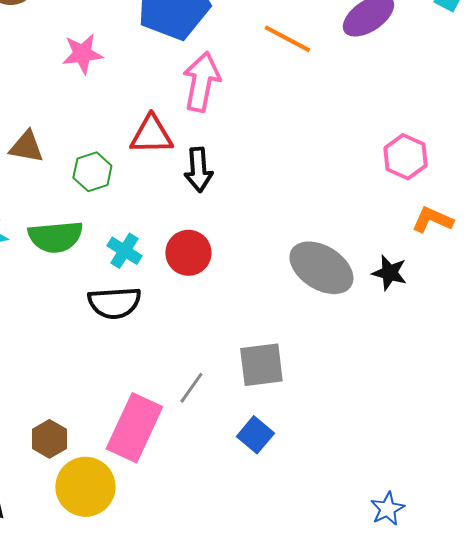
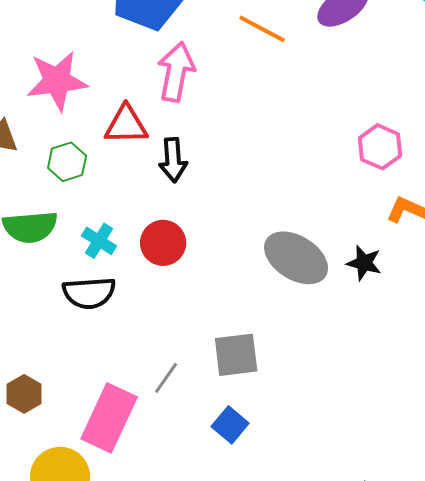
pink star: (82, 54) -> (57, 81), moved, size x1.5
brown hexagon: (49, 439) -> (24, 394), moved

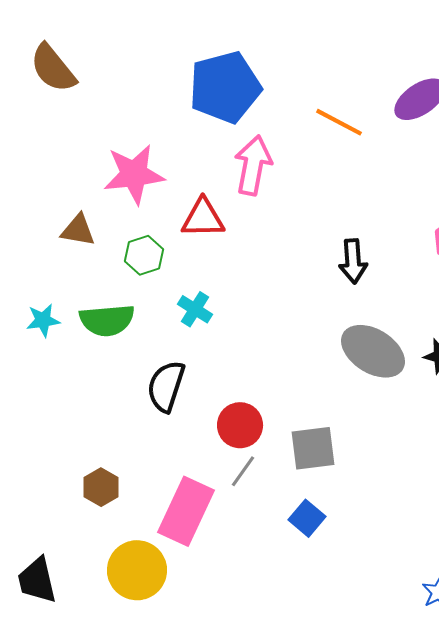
black arrow: (173, 160) -> (353, 261), moved
cyan cross: (99, 241) -> (195, 309), moved
red circle: (163, 243) -> (240, 425), moved
black semicircle: (89, 293) -> (166, 386), turned 112

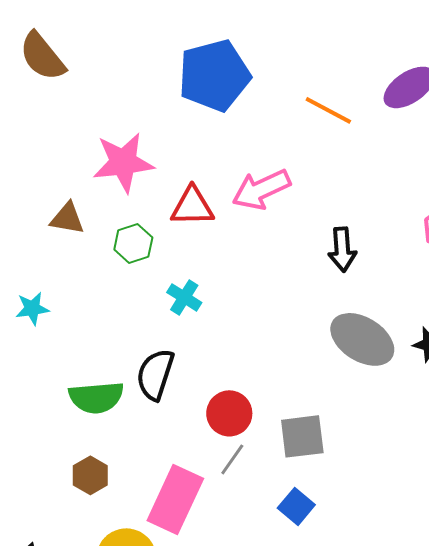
pink arrow: (253, 165) -> (261, 189), moved, turned -126
green semicircle: (107, 320) -> (96, 397), moved

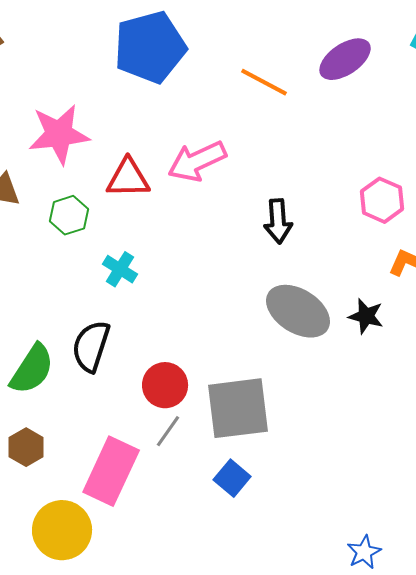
green semicircle: (96, 397) -> (32, 369), turned -52
gray square: (302, 436) -> (238, 408), size x1.4

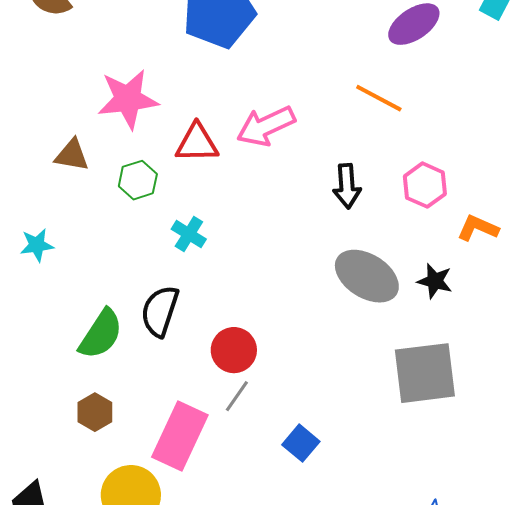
orange line: (264, 82) -> (379, 98), moved
pink hexagon: (382, 200) -> (425, 185), moved
gray square: (238, 408) -> (425, 373), moved

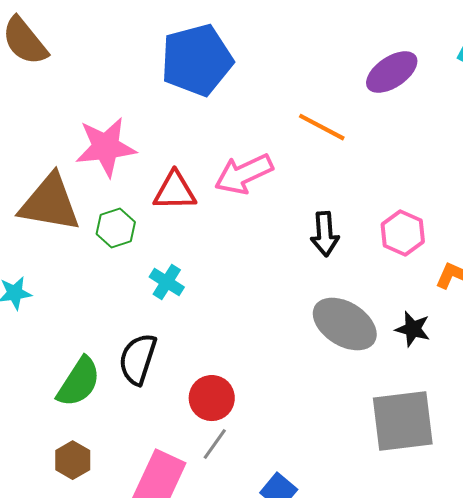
orange line: (379, 98) -> (322, 127), moved
brown triangle: (72, 155) -> (50, 203), size x1.8

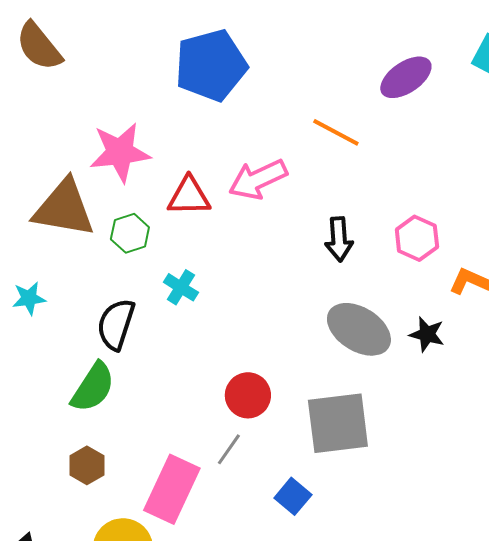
black semicircle: (138, 359) -> (116, 324), moved
red circle: (212, 398) -> (248, 395), moved
gray square: (403, 421) -> (338, 423), moved

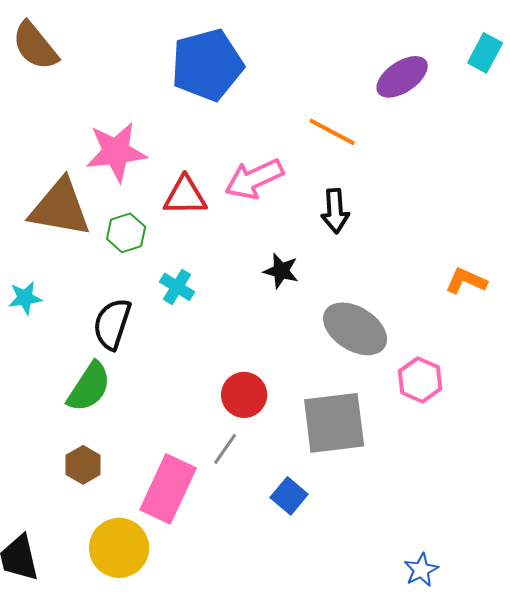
pink hexagon: (417, 238) -> (420, 380), moved
black arrow: (339, 239) -> (335, 211), moved
black star: (427, 334) -> (281, 271), moved

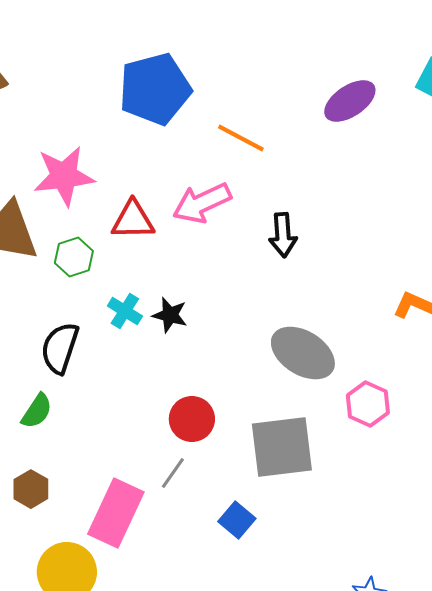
orange line: (332, 132) -> (241, 138), moved
black star: (281, 271) -> (170, 315), moved
green semicircle: (89, 387) -> (37, 411), size x0.7

